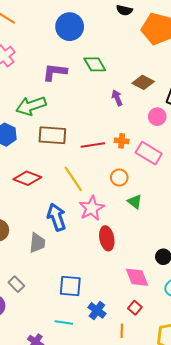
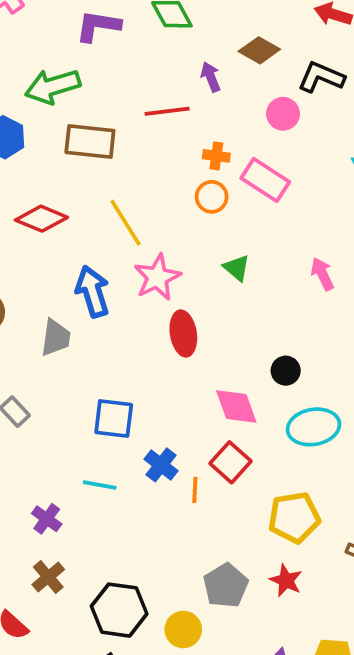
red line: (93, 145) -> (167, 111), moved
orange circle: (119, 178) -> (212, 197), moved
red square: (135, 308) -> (231, 462), size x1.5
orange line: (122, 331) -> (195, 490), moved

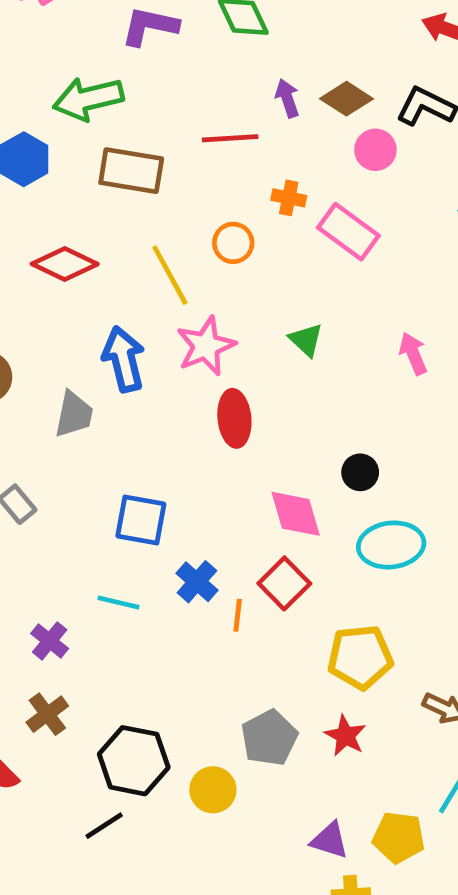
brown diamond: (259, 50) -> (346, 99), moved
orange circle: (212, 197) -> (233, 243), moved

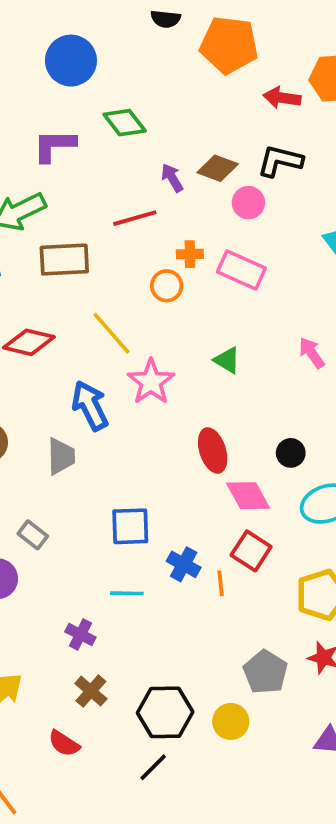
orange circle: (233, 243) -> (167, 286), moved
red ellipse: (234, 418) -> (213, 451), moved

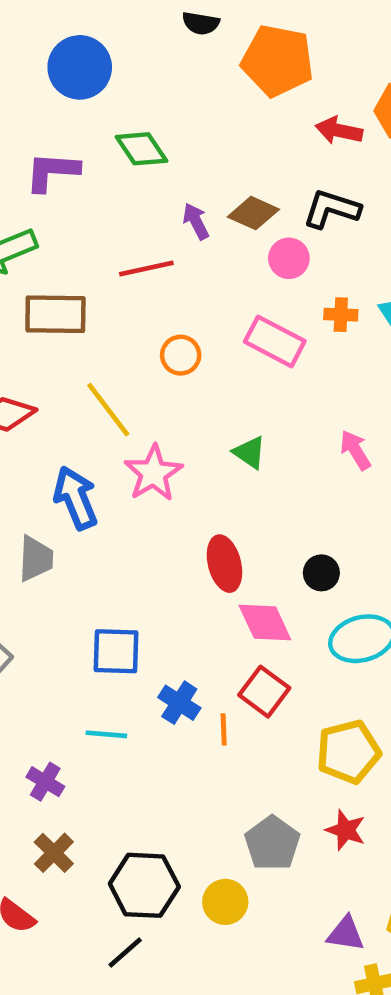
orange cross: (190, 254) -> (341, 315), moved

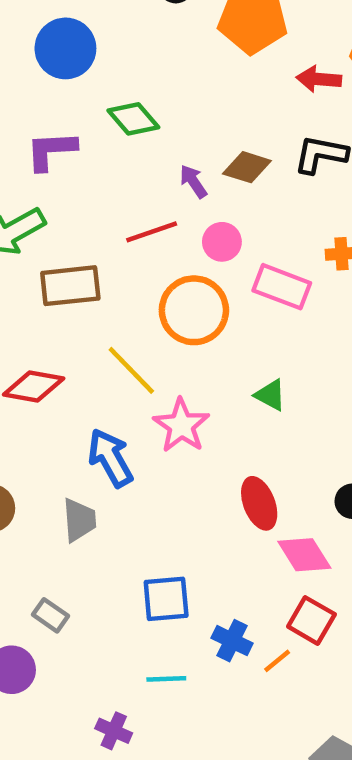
pink circle: (289, 258) -> (222, 242), moved
orange circle: (181, 355) -> (194, 310), size x1.8
orange line: (224, 729) -> (277, 661), turned 60

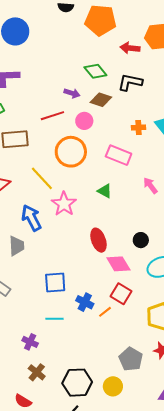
green diamond: (133, 119) -> (95, 71), moved
brown diamond: (247, 167) -> (101, 100), moved
purple arrow: (193, 181) -> (72, 93), turned 140
pink rectangle: (282, 287) -> (119, 155), moved

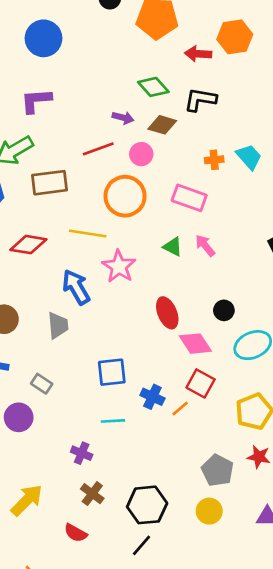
yellow line: (42, 178) -> (88, 233), turned -36
pink arrow: (150, 186) -> (205, 246), moved
yellow circle: (113, 386) -> (209, 511), moved

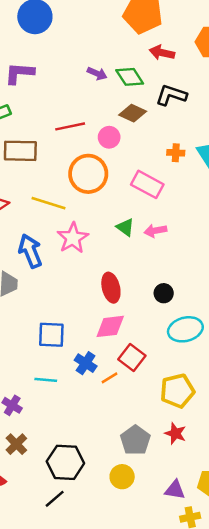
red arrow: (198, 54) -> (162, 53), moved
purple arrow: (123, 118) -> (97, 73), moved
pink arrow: (205, 246) -> (155, 231), turned -70
pink diamond: (195, 344) -> (110, 326), moved, turned -72

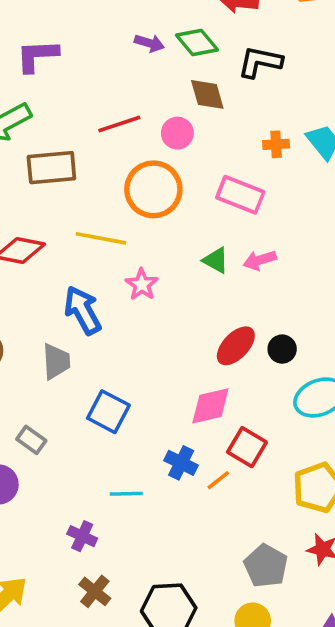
brown diamond: (133, 113) -> (207, 94), turned 56
pink star: (73, 238) -> (142, 284), size x0.7
red ellipse: (111, 288) -> (236, 346), moved, turned 64
blue square: (51, 335) -> (108, 412), moved, turned 32

